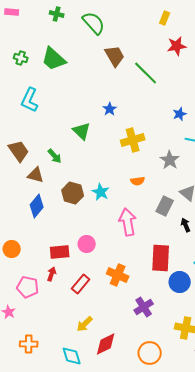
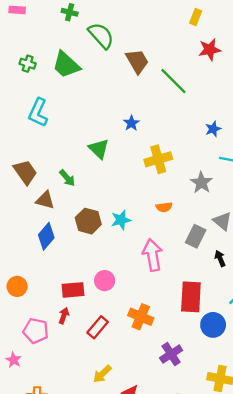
green semicircle: (94, 23) -> (101, 36), moved
cyan star: (101, 192) -> (121, 220), turned 30

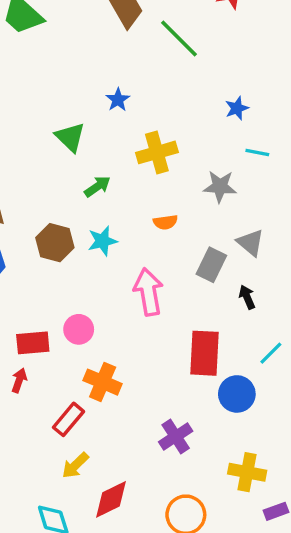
green arrow: (67, 178) -> (97, 186), moved, turned -84
gray star: (201, 183) -> (220, 186), turned -30
orange cross: (141, 317) -> (103, 382), moved
red rectangle: (98, 327) -> (68, 419), moved

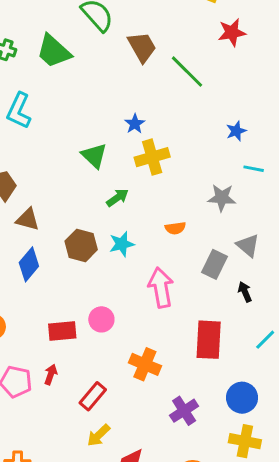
yellow cross: (157, 152) -> (152, 157), moved
red arrow: (19, 380) -> (51, 374), moved
orange cross: (103, 382) -> (145, 364), moved
blue circle: (237, 394) -> (242, 398), moved

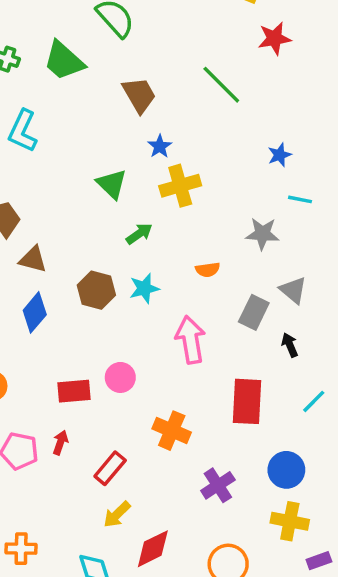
brown trapezoid: (142, 47) -> (139, 95), moved

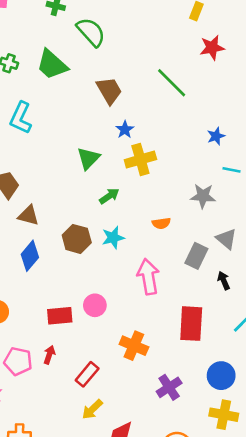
green triangle: (112, 184) -> (88, 158), turned 30

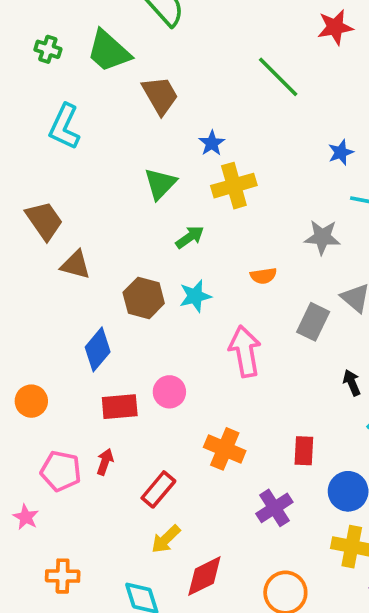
brown trapezoid: (109, 91) -> (160, 95), moved
blue diamond: (30, 256) -> (98, 349), moved
black arrow: (224, 281) -> (352, 383), moved
red rectangle: (191, 324) -> (304, 451), moved, size x0.6

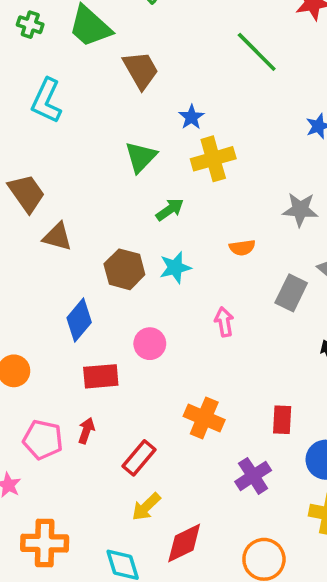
pink arrow: (245, 351) -> (224, 322), size x0.6
pink circle: (169, 392) -> (150, 344), moved
orange cross: (63, 576) -> (45, 543), size x1.4

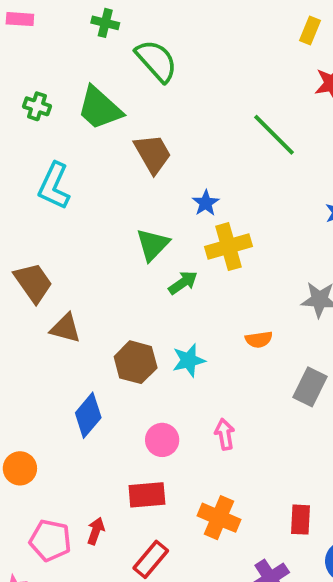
green arrow: (170, 210) -> (183, 283), moved
pink arrow: (224, 322) -> (225, 434), moved
red rectangle: (101, 376) -> (147, 495), moved

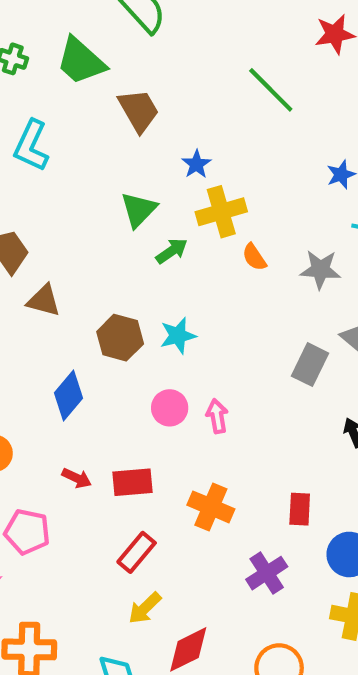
orange semicircle: (259, 339) -> (254, 257), moved, turned 64
pink circle: (162, 440) -> (170, 408), moved
red arrow: (96, 531) -> (77, 478), moved, turned 96

